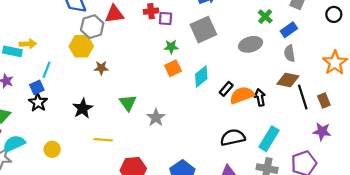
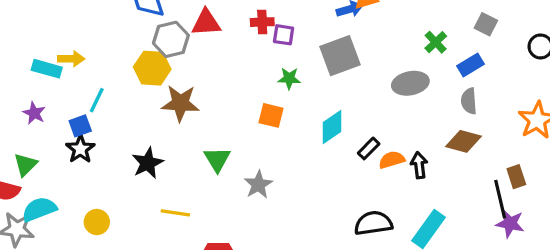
brown star: (101, 68) -> (180, 103), size x1.6
orange square: (173, 68) -> (271, 115), moved, turned 35
orange semicircle: (242, 95) -> (392, 160), size x0.7
black line: (303, 97) -> (500, 199), moved

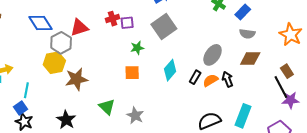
gray ellipse: (410, 83) -> (213, 55), moved, turned -30
gray semicircle: (469, 101) -> (247, 34), turned -63

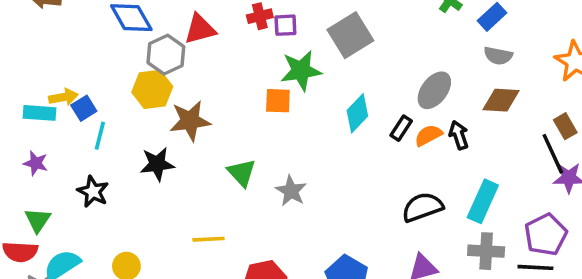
green star: (137, 48) -> (301, 71), size x1.6
orange square: (132, 73) -> (278, 101), moved
blue square: (20, 108) -> (84, 108), moved
black star: (66, 120) -> (157, 164), moved, turned 30

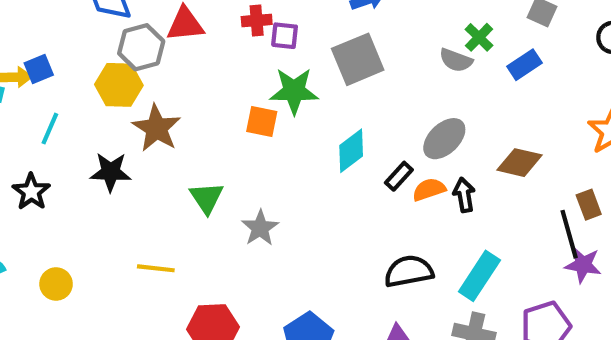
gray semicircle: (498, 56) -> (456, 60), moved
blue square: (84, 108) -> (39, 69), moved
brown star: (190, 121) -> (157, 128), turned 30

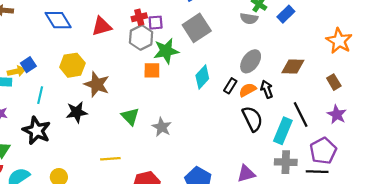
gray hexagon: (141, 47) -> (141, 37), moved
black star: (31, 192) -> (37, 131), size x1.4
black line: (569, 234) -> (301, 114), moved
purple star: (583, 265) -> (337, 115), turned 30
black semicircle: (409, 271) -> (252, 119), moved, turned 85

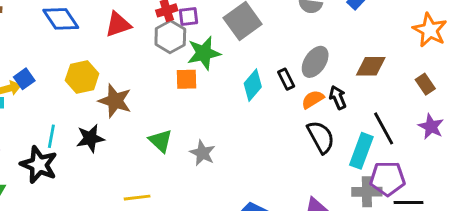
black rectangle: (230, 86) -> (286, 79), moved, turned -56
cyan line: (40, 95) -> (51, 136), moved
purple pentagon: (323, 151) -> (387, 179), moved, turned 30

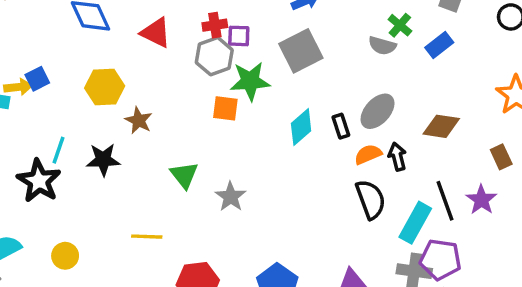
red triangle: (118, 24) -> (156, 33), turned 36
brown star: (115, 101) -> (139, 121), size x0.7
purple star: (431, 127) -> (481, 200), moved

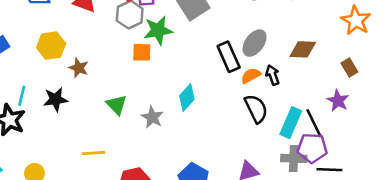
black rectangle: (341, 126) -> (229, 57), size x1.6
cyan diamond: (301, 127) -> (187, 98), moved
black line: (445, 201) -> (314, 123), moved

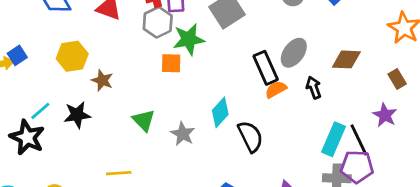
orange semicircle: (251, 76) -> (276, 89), moved
cyan line: (22, 96) -> (40, 111), turned 36
black semicircle: (256, 109) -> (250, 137), moved

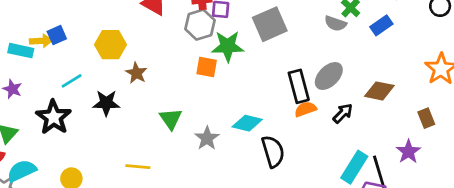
black arrow: (314, 88) -> (343, 113), turned 55
cyan line: (40, 111) -> (72, 81), moved
cyan diamond: (220, 112) -> (247, 123), turned 52

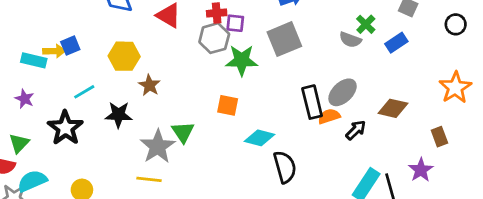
orange square: (207, 67) -> (228, 105), moved
orange semicircle: (305, 109) -> (329, 116), moved
gray star: (207, 138) -> (158, 146), moved, size x1.4

